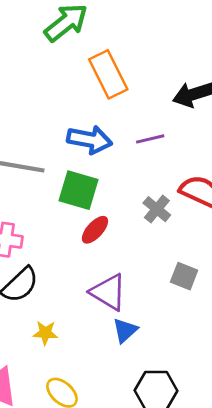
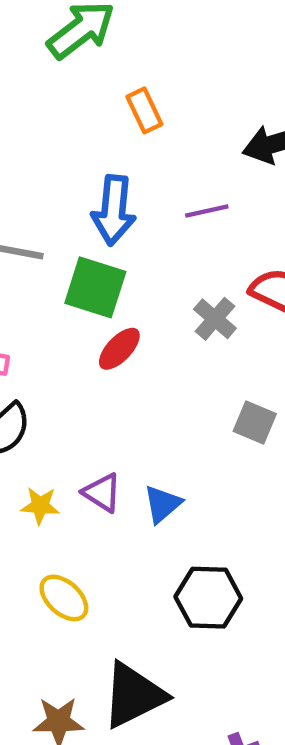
orange rectangle: (108, 74) -> (144, 110), size x0.6
blue arrow: (90, 140) -> (114, 210), turned 84
purple triangle: (108, 292) -> (102, 493), moved, size x0.7

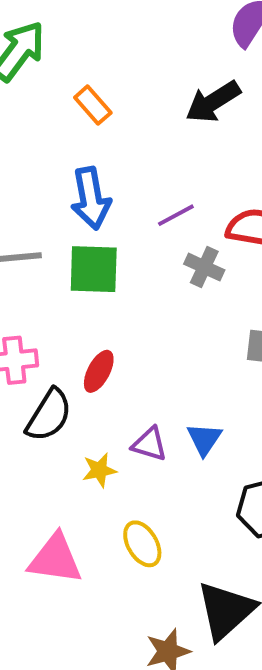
purple line: (207, 211) -> (176, 215), moved
red ellipse: (119, 349) -> (99, 371), moved
yellow ellipse: (64, 598) -> (142, 544), turned 33

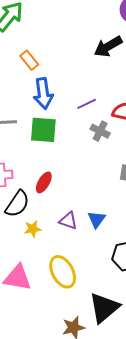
orange rectangle: (93, 105) -> (29, 60), moved
yellow star: (99, 470) -> (33, 229), moved
yellow ellipse: (142, 544) -> (63, 272), size x1.4

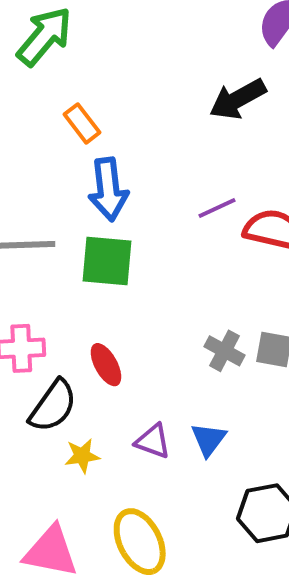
purple line: (87, 104) -> (217, 208), moved
gray cross: (100, 131) -> (225, 351), moved
red ellipse: (44, 182) -> (106, 365), turned -60

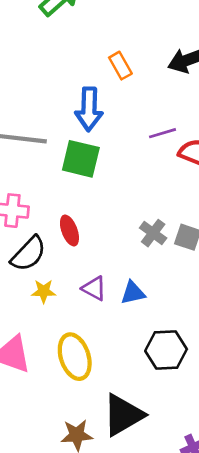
orange rectangle: (82, 123) -> (120, 66), moved
blue triangle: (208, 439) -> (133, 293), turned 32

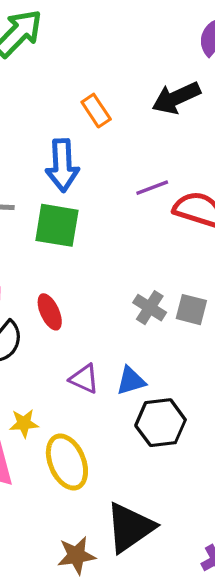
yellow star: (44, 291) -> (24, 423), moved
black hexagon: (166, 350) -> (161, 423), moved

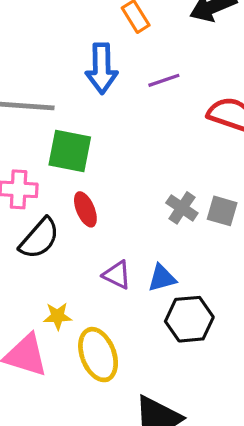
purple line: (152, 188) -> (164, 80), moved
green square: (57, 225) -> (70, 151), moved

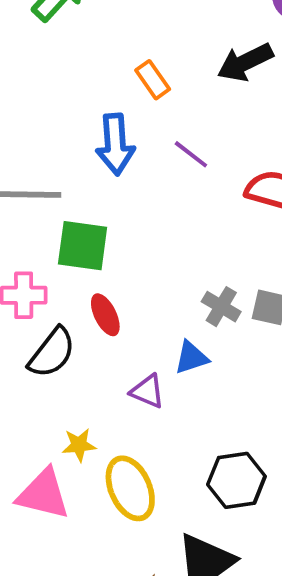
purple line: (164, 80) -> (191, 154), turned 60
blue triangle: (162, 278) -> (191, 357), moved
black hexagon: (189, 319) -> (236, 480), moved

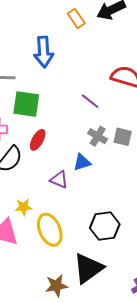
orange rectangle: (153, 80) -> (76, 18), moved
purple line: (191, 154) -> (90, 101), moved
red ellipse: (105, 315) -> (38, 140), turned 55

